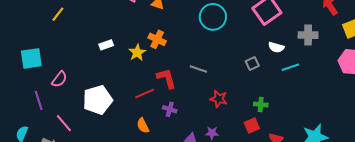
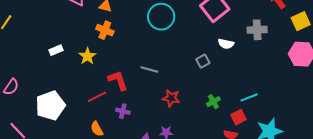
orange cross: (157, 39) -> (105, 30), moved
cyan line: (290, 67) -> (249, 97), moved
green cross: (261, 104) -> (213, 102), turned -32
red square: (252, 126) -> (238, 117), moved

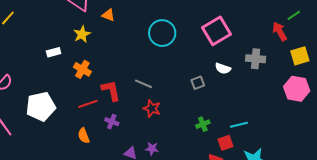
orange cross: (105, 30) -> (82, 69), moved
yellow star: (87, 56) -> (82, 34), moved
red star: (171, 98) -> (152, 108), moved

